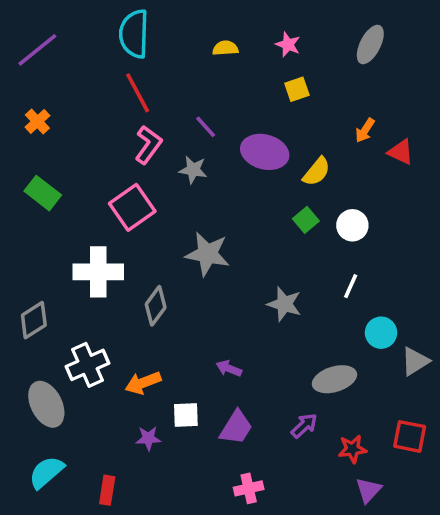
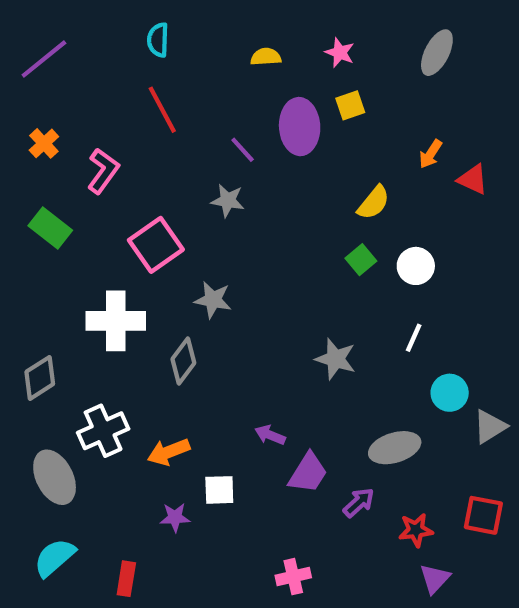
cyan semicircle: (134, 34) -> (158, 40), size x0.6
pink L-shape: (148, 145) -> (103, 171), moved
purple ellipse: (265, 152) -> (300, 127), moved, turned 72
gray star: (207, 254) -> (213, 300), moved, size x0.7
purple trapezoid: (236, 428) -> (308, 473), moved

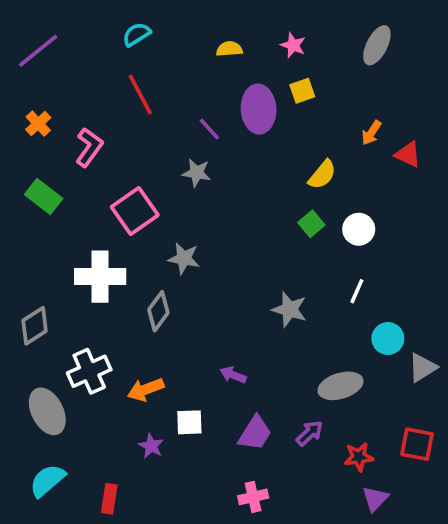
cyan semicircle: (158, 40) -> (137, 34), turned 56
purple trapezoid: (308, 473) -> (255, 433), moved
purple star: (175, 517) -> (151, 446), turned 30

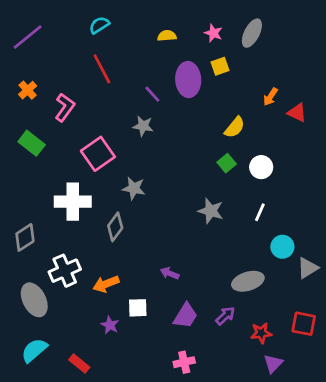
gray ellipse: (377, 45) -> (252, 33), moved
gray star: (290, 309) -> (211, 211), moved
red rectangle: (109, 499) -> (79, 364), turned -60

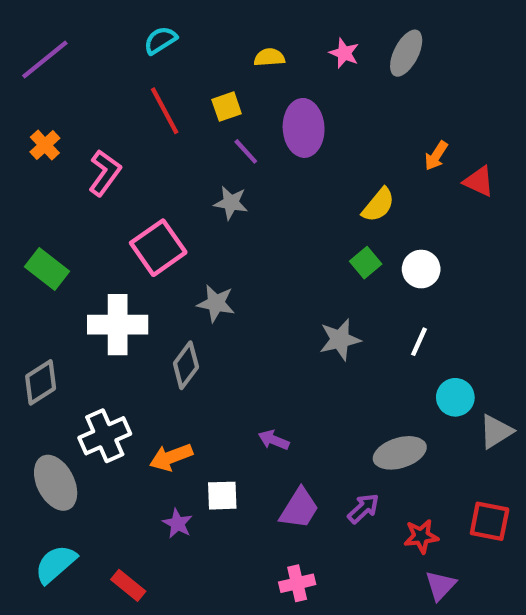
yellow square: (220, 66) -> (227, 107), moved
green rectangle: (32, 143) -> (47, 269), moved
gray star: (211, 211) -> (340, 340), turned -30

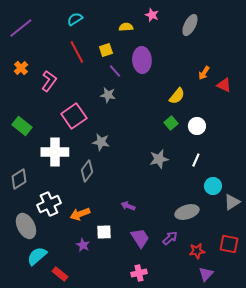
pink star: (344, 53) -> (152, 15), moved
purple trapezoid: (299, 508) -> (140, 238), turned -65
cyan semicircle: (56, 564) -> (37, 256), moved

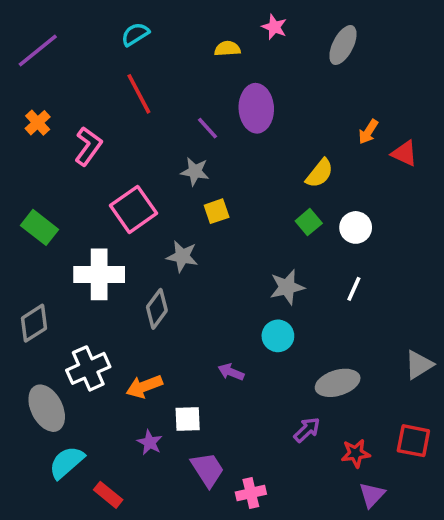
yellow square: (106, 50) -> (217, 211), moved
cyan circle: (213, 186) -> (278, 336), moved
purple trapezoid: (140, 238) -> (207, 470), moved

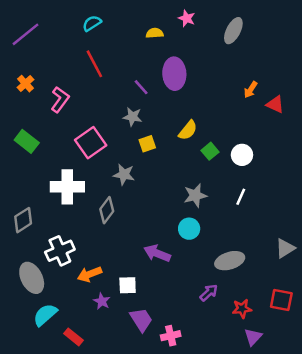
yellow semicircle: (320, 173) -> (188, 130), moved
green rectangle: (39, 227) -> (27, 141), moved
purple arrow: (231, 372) -> (157, 253), size x1.5
orange arrow: (144, 386) -> (89, 274), moved

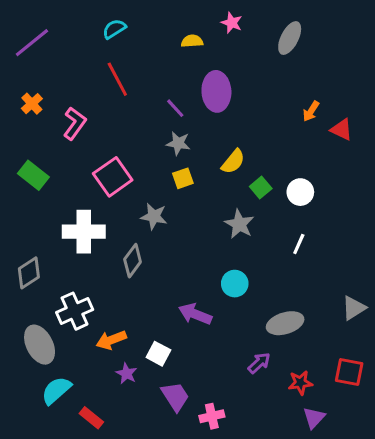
gray star: (133, 117) -> (178, 143), moved
gray star: (195, 195) -> (239, 224), moved, turned -30
white square: (128, 285) -> (158, 354), turned 30

